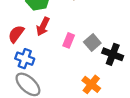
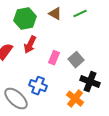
black cross: (113, 54) -> (90, 82), moved
blue cross: (25, 59) -> (38, 86), moved

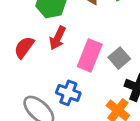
pink rectangle: (54, 58) -> (90, 55), size x1.6

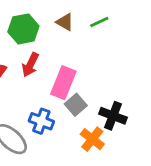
gray square: (119, 58) -> (76, 105), moved

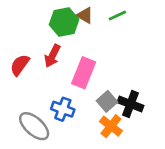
green hexagon: (23, 29) -> (64, 22), moved
gray square: (76, 105) -> (107, 101), moved

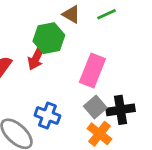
green hexagon: (64, 22) -> (49, 38), moved
pink rectangle: (84, 73) -> (92, 71), moved
black cross: (130, 104) -> (121, 110), turned -30

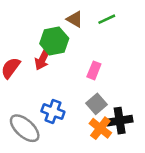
pink rectangle: (92, 71) -> (94, 70), size x0.6
black cross: (121, 110) -> (120, 121), moved

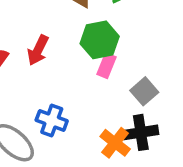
green hexagon: (54, 41) -> (100, 40), moved
gray square: (97, 104) -> (144, 91), moved

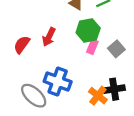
gray square: (144, 91) -> (116, 49), moved
blue cross: (52, 120) -> (58, 82), size x1.4

